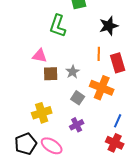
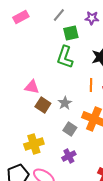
green L-shape: (58, 26) -> (65, 57), moved
brown square: (51, 74) -> (43, 105), turned 35

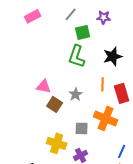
gray star: (65, 103) -> (76, 94), moved
gray square: (70, 129) -> (82, 128), turned -32
yellow cross: (34, 144) -> (57, 143), moved, turned 36

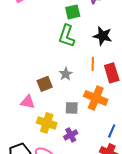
black star: (113, 56) -> (103, 36), turned 30
pink triangle: (44, 86) -> (28, 102), moved
brown square: (55, 104) -> (45, 84), turned 35

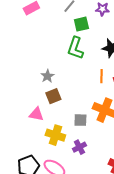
gray star: (66, 74) -> (47, 76), moved

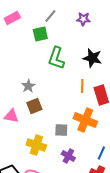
green square: (81, 24) -> (40, 34), moved
pink triangle: (36, 114) -> (11, 116), moved
purple cross: (79, 147) -> (68, 156), moved, turned -32

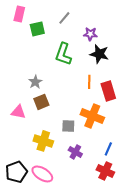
gray line: (50, 16) -> (64, 18), moved
pink rectangle: (12, 18) -> (19, 14), turned -49
purple star: (83, 19) -> (90, 34), moved
green square: (40, 34) -> (37, 29), moved

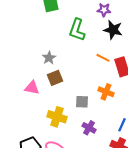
orange line: (89, 82) -> (103, 58), turned -64
orange cross: (92, 116) -> (106, 92), size x0.7

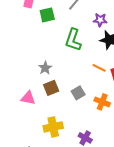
gray square: (82, 102) -> (78, 93), moved, turned -32
yellow cross: (57, 117) -> (53, 127), turned -30

